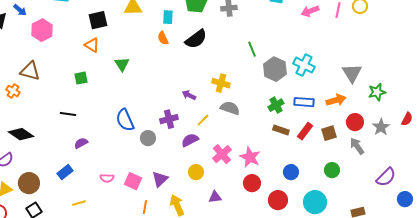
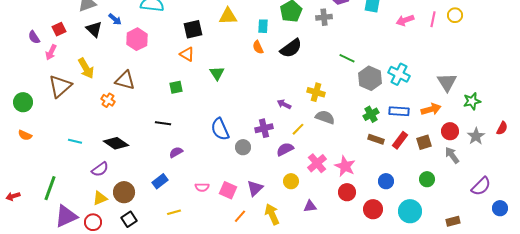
green line: (252, 49) -> (347, 58), turned -42
orange line: (145, 207) -> (240, 216), turned 32

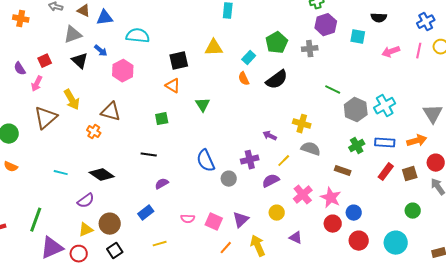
cyan rectangle: (263, 26) -> (249, 58), turned 40
cyan cross: (399, 74) -> (385, 106), turned 35
brown rectangle: (376, 139) -> (343, 171), moved
blue circle: (386, 181) -> (354, 213), moved
purple triangle: (310, 206) -> (296, 238), turned 32

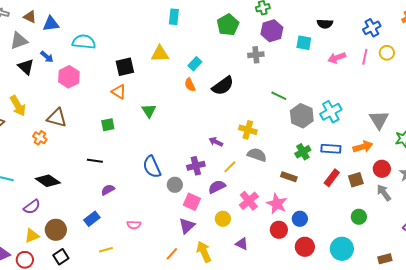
green pentagon: (277, 43) -> (228, 25), moved
pink square: (214, 222) -> (192, 202), moved

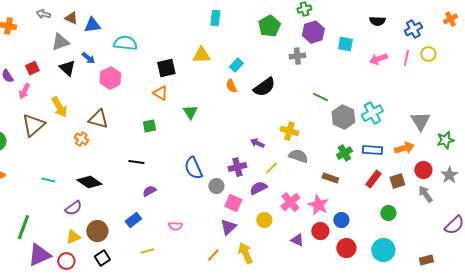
black semicircle: (325, 24) -> (377, 21), moved
green circle: (359, 217) -> (388, 213), moved
purple triangle: (242, 244) -> (297, 240), moved

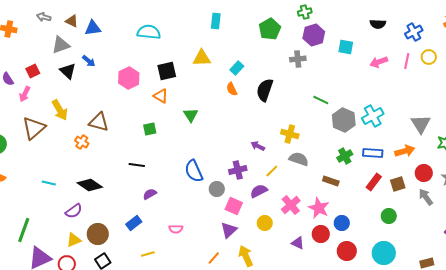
cyan semicircle: (125, 43) -> (149, 32), moved
pink hexagon: (110, 78) -> (129, 78), moved
black semicircle: (264, 87) -> (265, 90), turned 145

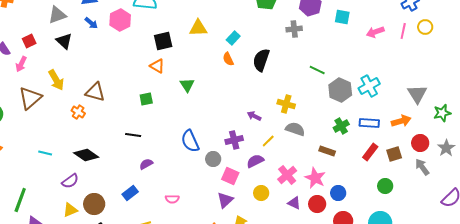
blue arrow: (89, 61) -> (91, 23), moved
pink hexagon: (129, 78) -> (120, 20), moved
purple triangle: (298, 243) -> (294, 203), moved

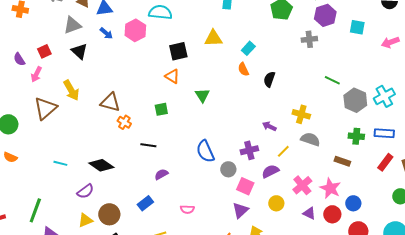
black semicircle: (261, 60) -> (269, 79), moved, size x0.7
orange cross: (78, 112) -> (124, 122), moved
green cross: (341, 126) -> (356, 136), turned 35

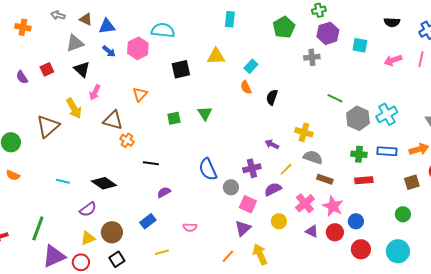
pink arrow: (36, 74) -> (95, 92), moved
orange triangle: (172, 76) -> (140, 94), moved, turned 42
green square: (161, 109) -> (174, 118), moved
brown rectangle: (342, 161) -> (325, 179), moved
red rectangle: (385, 162) -> (364, 180), moved, turned 48

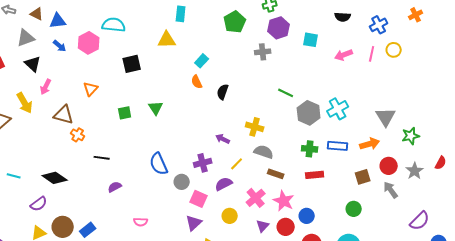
yellow triangle: (216, 56) -> (167, 40), moved
blue rectangle: (148, 221) -> (88, 230), moved
purple triangle: (312, 231) -> (263, 226), turned 48

